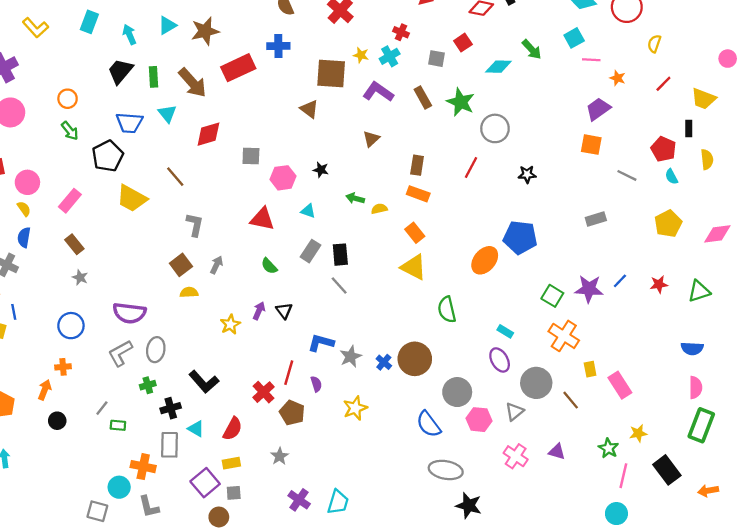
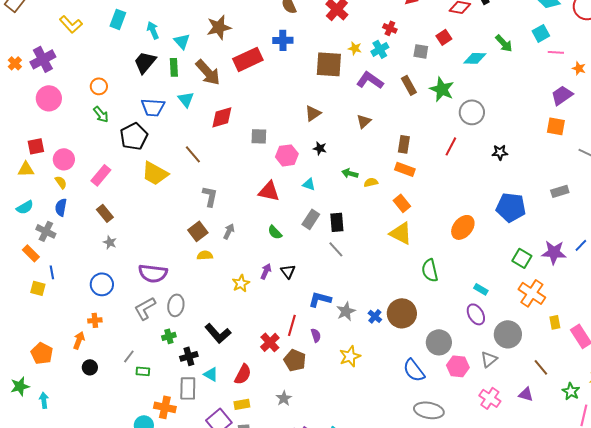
cyan triangle: (167, 25) -> (182, 41), moved, turned -42
brown triangle: (309, 109) -> (313, 113), moved, turned 48
blue pentagon: (520, 237) -> (511, 207), moved
brown line: (571, 400) -> (541, 367), moved

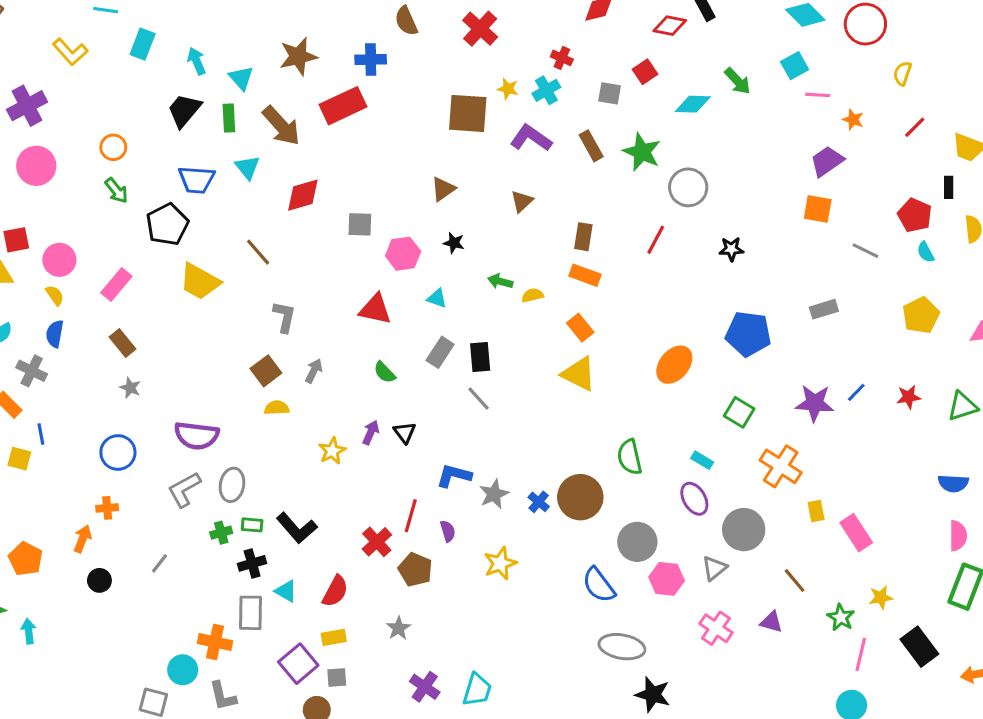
blue cross: (283, 40) -> (371, 59), moved
green square: (522, 258) -> (739, 412), moved
green semicircle: (430, 270) -> (630, 457), moved
green rectangle: (143, 371) -> (252, 525), moved

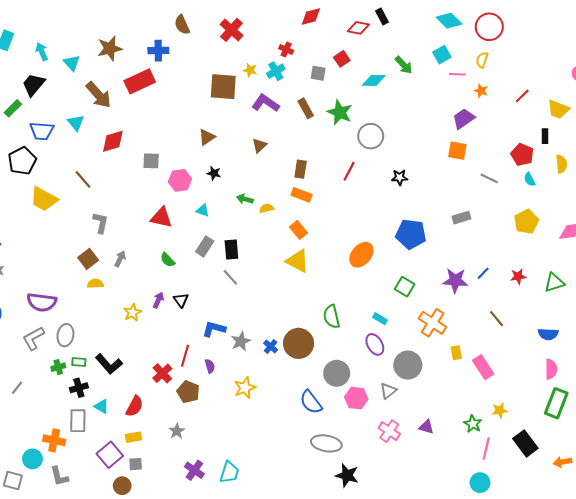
yellow semicircle: (902, 73) -> (482, 60), moved
green rectangle: (229, 118) -> (13, 108), moved, turned 48
brown line: (795, 580) -> (497, 319), moved

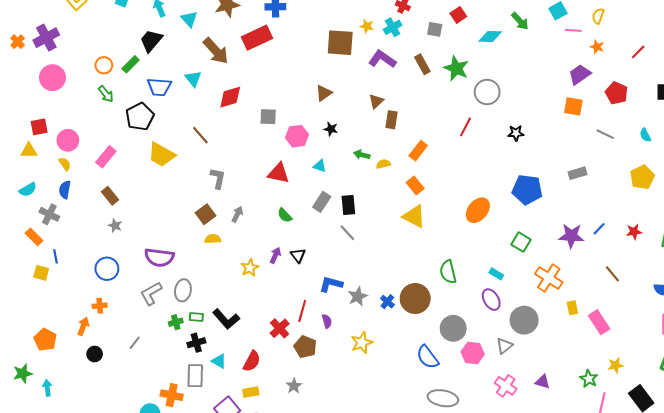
red pentagon: (522, 155) -> (617, 93), moved
brown rectangle: (301, 169) -> (392, 120), moved
orange rectangle: (302, 195) -> (418, 151), turned -72

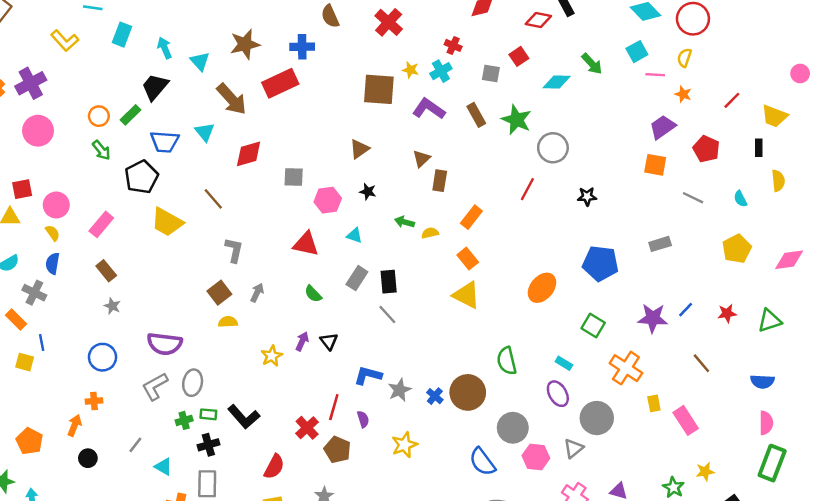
cyan triangle: (219, 361) -> (163, 467), moved

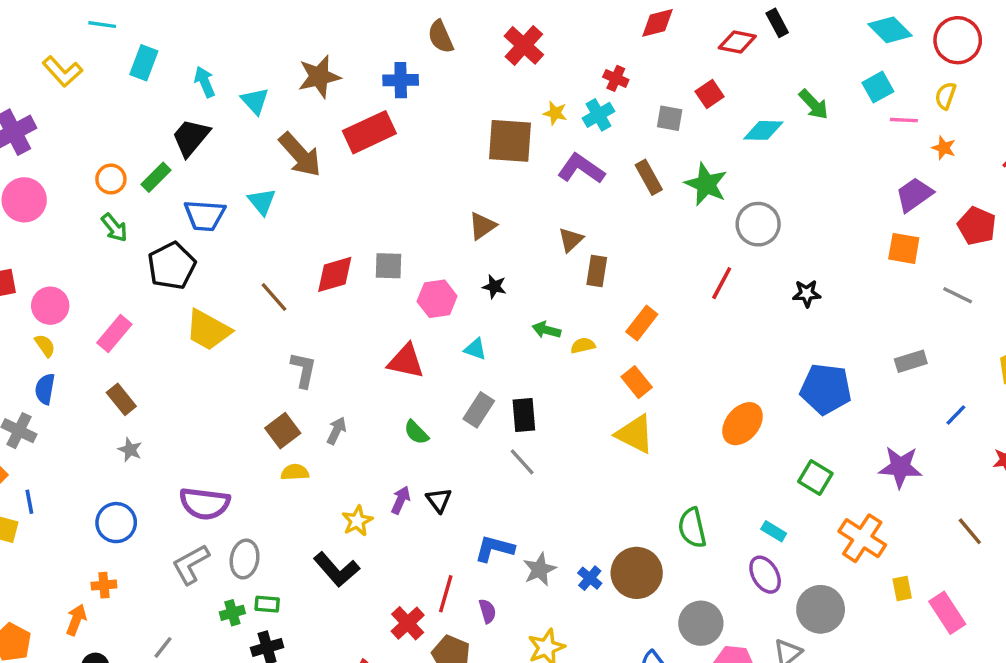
red diamond: (249, 154) -> (335, 274), moved
blue line: (686, 310) -> (956, 415), moved
black L-shape: (244, 417) -> (336, 569), moved

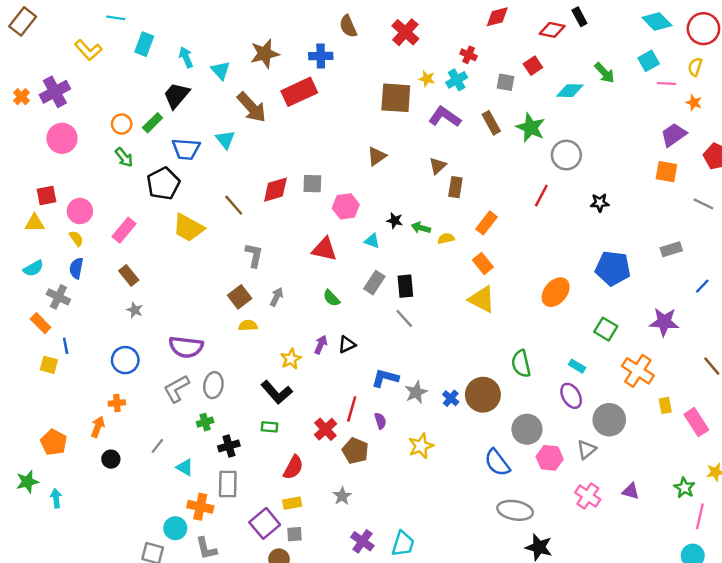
black star: (494, 287) -> (395, 221), moved
black triangle: (439, 500) -> (347, 345), turned 42
green rectangle: (267, 604) -> (269, 427), moved

